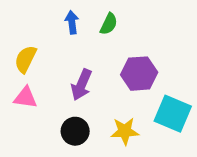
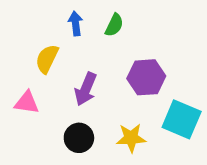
yellow semicircle: (25, 59) -> (47, 59), moved

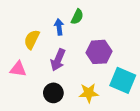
blue arrow: (76, 23) -> (59, 27), moved

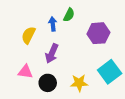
purple hexagon: (99, 52) -> (98, 33), moved
pink triangle: (18, 69) -> (25, 72), moved
cyan square: (123, 80) -> (110, 72), turned 30

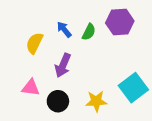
green semicircle: (69, 15) -> (89, 32), moved
blue arrow: (53, 24) -> (64, 29), turned -32
purple hexagon: (98, 33) -> (120, 22), moved

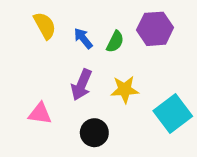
yellow semicircle: (34, 43) -> (45, 26), moved, turned 125
black circle: (58, 101) -> (94, 133), moved
yellow star: (96, 101) -> (125, 90), moved

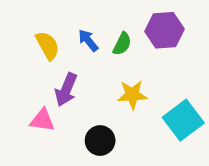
yellow semicircle: (45, 26) -> (47, 46), moved
purple arrow: (82, 85) -> (66, 90), moved

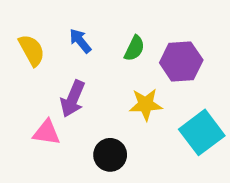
purple hexagon: (165, 30) -> (181, 61), moved
blue arrow: (88, 40) -> (80, 41), moved
yellow semicircle: (47, 46) -> (32, 50), moved

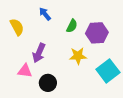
blue arrow: (80, 41) -> (45, 14), moved
black circle: (110, 155) -> (48, 83), moved

